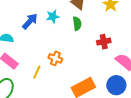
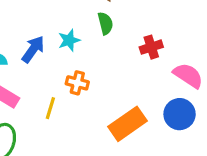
cyan star: (53, 16) -> (69, 40), moved
blue arrow: (30, 21) -> (33, 49), moved

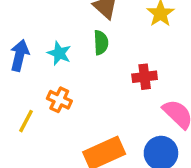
cyan star: (69, 40) -> (59, 53), turned 30
blue arrow: (33, 49) -> (19, 55), turned -32

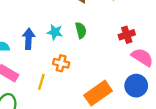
green semicircle: (101, 43) -> (81, 30), moved
red cross: (145, 77) -> (127, 35), moved

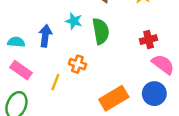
green semicircle: (81, 30) -> (101, 31), size x1.5
cyan star: (55, 32) -> (74, 21), moved

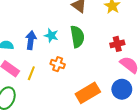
cyan star: (74, 21) -> (51, 35), moved
yellow line: (55, 82) -> (31, 73), moved

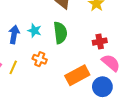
orange rectangle: (88, 93) -> (77, 75), moved

